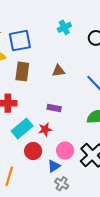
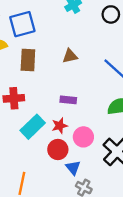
red circle: (33, 151) -> (58, 150), moved
pink circle: (65, 151) -> (83, 137), moved
blue triangle: (54, 166) -> (73, 168), turned -32

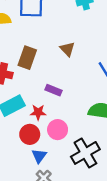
brown triangle: (70, 56) -> (67, 49), turned 42
brown rectangle: (28, 60) -> (27, 58), moved

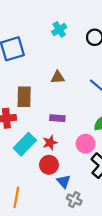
brown triangle: (67, 49) -> (58, 77), turned -32
pink circle: (58, 130) -> (86, 144), moved

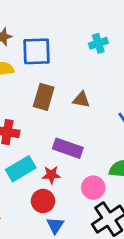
brown rectangle: (24, 97) -> (44, 97), moved
purple rectangle: (57, 118) -> (68, 148), size x1.5

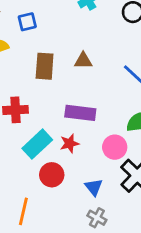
blue square: (37, 51) -> (27, 22), size x0.6
red circle: (43, 201) -> (52, 175), moved
blue triangle: (55, 225) -> (94, 187), moved

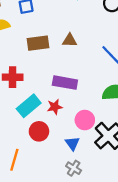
brown rectangle: (45, 66) -> (38, 43), turned 75
pink circle: (115, 147) -> (85, 120), moved

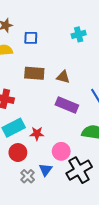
purple rectangle: (65, 83) -> (67, 105), moved
gray cross: (74, 168) -> (28, 176), moved

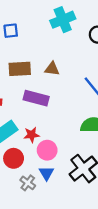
cyan cross: (79, 34) -> (63, 20), size x1.5
purple rectangle: (67, 105) -> (36, 98), moved
pink circle: (61, 151) -> (47, 150), moved

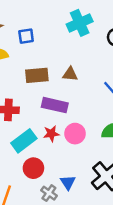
red star: (32, 135) -> (51, 134), moved
pink circle: (47, 150) -> (75, 134), moved

